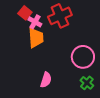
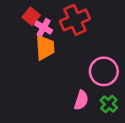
pink semicircle: (46, 80) -> (81, 100), moved

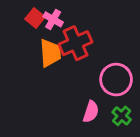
red cross: (75, 20) -> (75, 43), moved
pink cross: (44, 27) -> (53, 19), moved

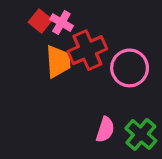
pink circle: (116, 80) -> (130, 68), moved
green cross: (122, 116) -> (141, 134), size x1.4

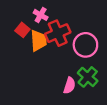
red square: (40, 21) -> (22, 30), moved
green cross: (141, 134) -> (88, 77), moved

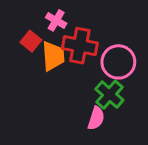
red cross: (58, 33) -> (80, 46), turned 35
green cross: (88, 77) -> (109, 95), moved

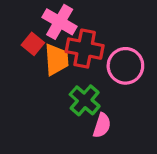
pink cross: (56, 20) -> (60, 22), size x1.5
green cross: (109, 95) -> (85, 100), moved

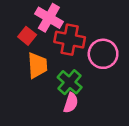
orange trapezoid: (56, 60) -> (37, 65), moved
pink semicircle: (102, 125) -> (71, 103), moved

